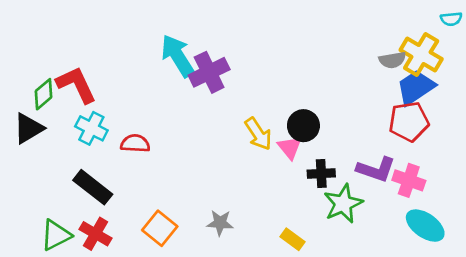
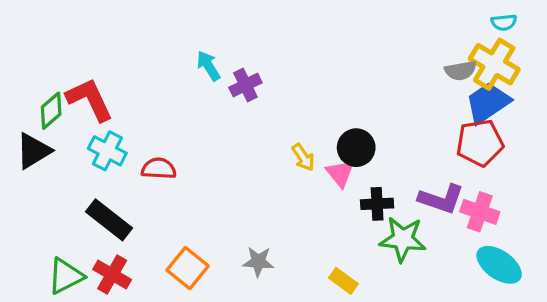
cyan semicircle: (451, 19) -> (504, 22), moved
cyan arrow: (178, 56) -> (208, 66), size x0.6
purple cross: (209, 72) -> (245, 85), size x0.7
yellow arrow: (258, 134) -> (303, 157), size x0.7
green star: (343, 204) -> (403, 239), turned 30

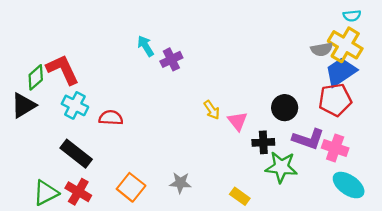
black circle: (356, 148) -> (285, 108), moved

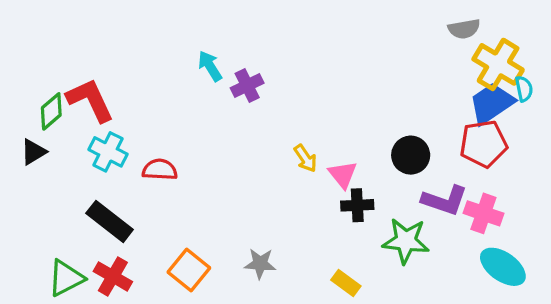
cyan semicircle: (352, 16) -> (524, 89), moved, turned -96
gray semicircle: (322, 49) -> (464, 29), moved
black triangle: (23, 105) -> (34, 152), size x0.7
black cross: (263, 142) -> (357, 205), moved

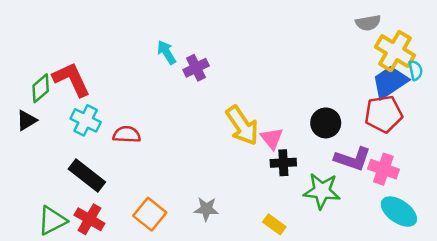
yellow arrow: (305, 158) -> (242, 126), size x1.8

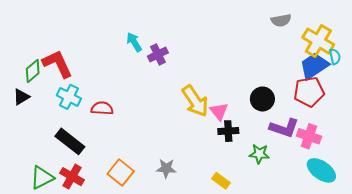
gray semicircle: (368, 23) -> (281, 20), moved
green star: (322, 191) -> (259, 154), size x0.7

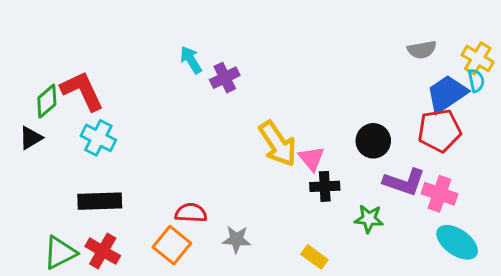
gray semicircle: (281, 20) -> (422, 50), moved
yellow cross: (318, 41) -> (478, 58), moved, size x0.7
red semicircle: (102, 108) -> (191, 213), moved
black rectangle: (70, 141) -> (100, 201), turned -40

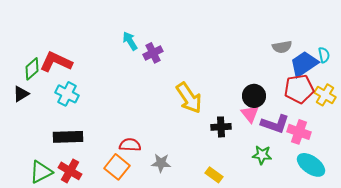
gray semicircle: (422, 50) -> (282, 47), moved
yellow cross: (478, 58) -> (325, 95), moved
red L-shape: (82, 91) -> (56, 62), turned -40
pink triangle: (312, 158) -> (250, 114), moved
green star: (369, 219) -> (262, 155), moved

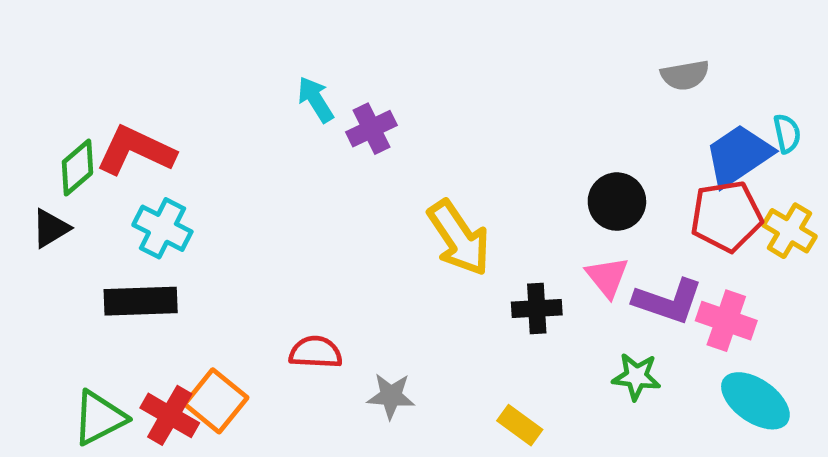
gray semicircle: (282, 47) -> (685, 75), moved
black circle: (254, 96) -> (617, 202), moved
black rectangle: (68, 137) -> (141, 301), moved
orange square: (117, 167) -> (216, 401), moved

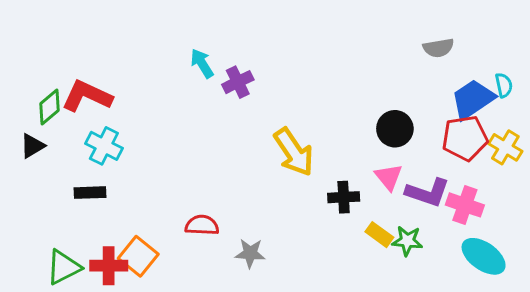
black rectangle: (141, 301) -> (90, 193), size x0.7
red cross: (170, 415) -> (109, 266), turned -30
yellow rectangle: (520, 425) -> (379, 235), moved

